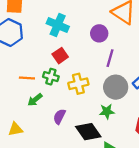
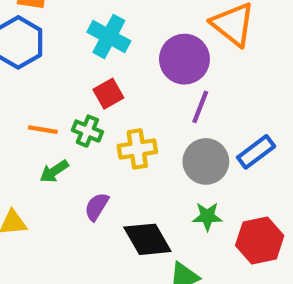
purple circle: (99, 33) -> (184, 59), size x1.5
green star: (107, 111) -> (207, 216), moved

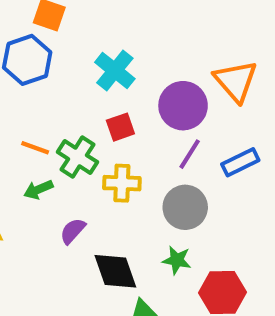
red square: (108, 94) -> (120, 127), moved
green cross: (87, 131) -> (77, 157), size x1.4
blue rectangle: (256, 152) -> (240, 162), moved

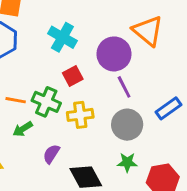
purple line: (190, 154) -> (124, 87), turned -50
blue rectangle: (240, 162) -> (169, 108), moved

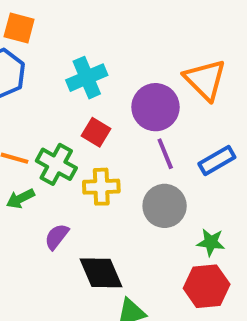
cyan cross: (62, 37) -> (87, 78), turned 32
red square: (73, 76) -> (96, 132), turned -36
blue rectangle: (169, 108) -> (217, 160), moved
green star: (127, 162) -> (211, 242), moved

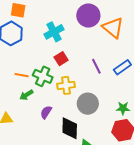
purple circle: (155, 107) -> (88, 16), moved
red square: (96, 132) -> (61, 59), turned 32
gray circle: (165, 206) -> (88, 104), moved
black diamond: (101, 273) -> (70, 128), turned 30

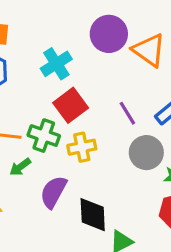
red square: (61, 59) -> (71, 105), size x1.5
gray circle: (88, 104) -> (146, 153), moved
purple semicircle: (46, 112) -> (53, 192), size x1.5

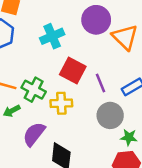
red square: (71, 105) -> (73, 71), moved, turned -35

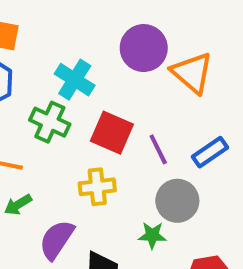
cyan cross: (52, 36) -> (75, 80), turned -30
green cross: (34, 90) -> (50, 122), moved
green star: (129, 137) -> (152, 235), moved

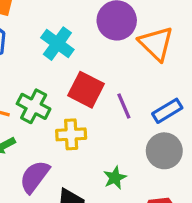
green cross: (50, 122) -> (34, 106), moved
gray circle: (177, 201) -> (164, 151), moved
green star: (152, 235) -> (115, 178), turned -30

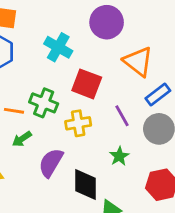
orange triangle: (156, 43) -> (138, 61), moved
purple line: (124, 106) -> (122, 116), moved

